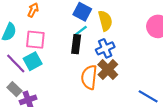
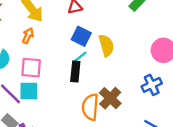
blue cross: (105, 48) -> (152, 85), moved
cyan square: (33, 61) -> (29, 91), turned 30

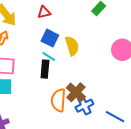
cyan line: (80, 57) -> (49, 56), turned 72
blue cross: (152, 85) -> (84, 106), moved

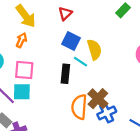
red triangle: (44, 12) -> (65, 13), turned -32
cyan line: (49, 56) -> (80, 62), moved

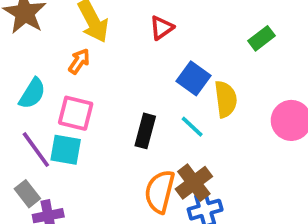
blue square: (71, 41) -> (194, 78), moved
yellow semicircle: (94, 50) -> (226, 99), moved
cyan line: (80, 62) -> (192, 127), moved

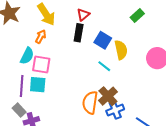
cyan semicircle: (32, 93) -> (27, 56), moved
black rectangle: (145, 131) -> (79, 33), moved
purple line: (36, 150) -> (22, 86), turned 45

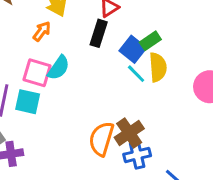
green rectangle: (137, 16) -> (150, 41), moved
cyan semicircle: (27, 56) -> (59, 68), moved
cyan line: (104, 66) -> (136, 74), moved

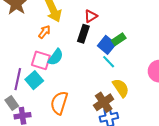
yellow semicircle: (158, 67) -> (121, 88), moved, turned -30
cyan square: (28, 102) -> (34, 80), turned 36
orange semicircle: (101, 139) -> (59, 103), moved

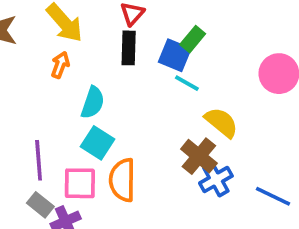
pink square: (41, 60) -> (80, 183), moved
cyan square: (34, 80) -> (98, 143), moved

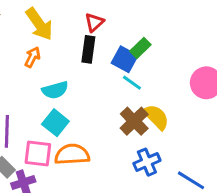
cyan semicircle: (93, 103) -> (55, 90), turned 50
brown cross: (199, 156) -> (134, 121), moved
orange semicircle: (122, 180) -> (72, 154), turned 80

